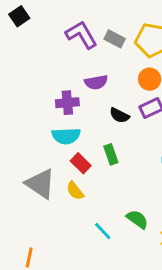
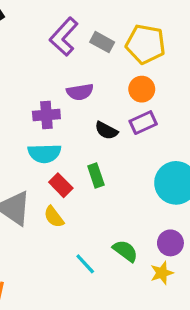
purple L-shape: (81, 35) -> (64, 37), turned -108

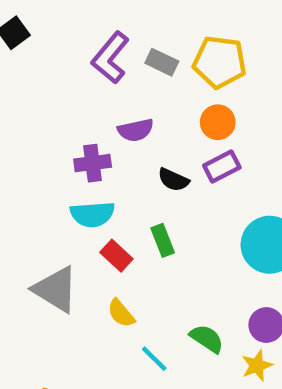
yellow semicircle: (54, 217) -> (121, 313), moved

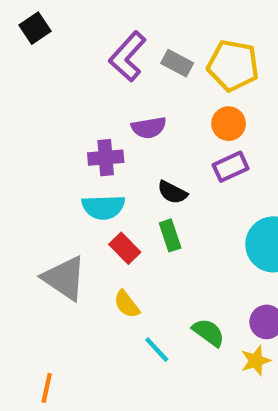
black semicircle: (173, 180) -> (172, 192), moved

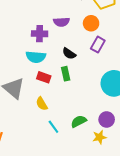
orange circle: (229, 124) -> (91, 23), moved
purple rectangle: (231, 167) -> (98, 45), turned -42
red rectangle: (125, 248) -> (44, 77), turned -32
green semicircle: (208, 332) -> (79, 121), turned -70

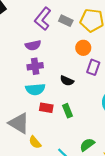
purple semicircle: (61, 22) -> (33, 45), moved
green rectangle: (66, 74) -> (67, 111), moved
yellow semicircle: (42, 104) -> (35, 142), moved

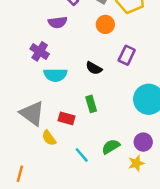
orange circle: (83, 48) -> (105, 24), moved
purple cross: (35, 66) -> (40, 51), moved, turned 35
red rectangle: (46, 108) -> (67, 118), moved

